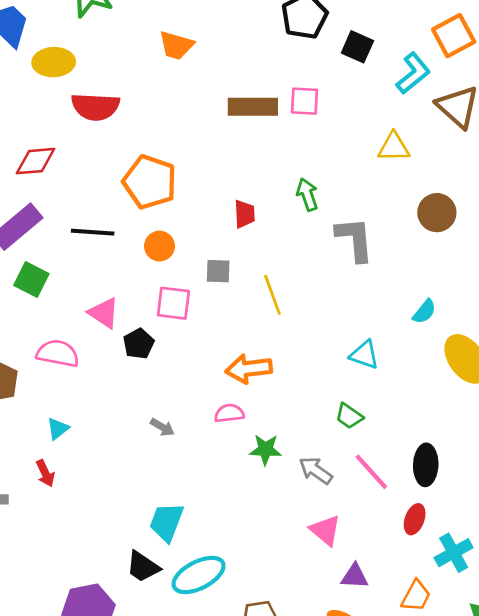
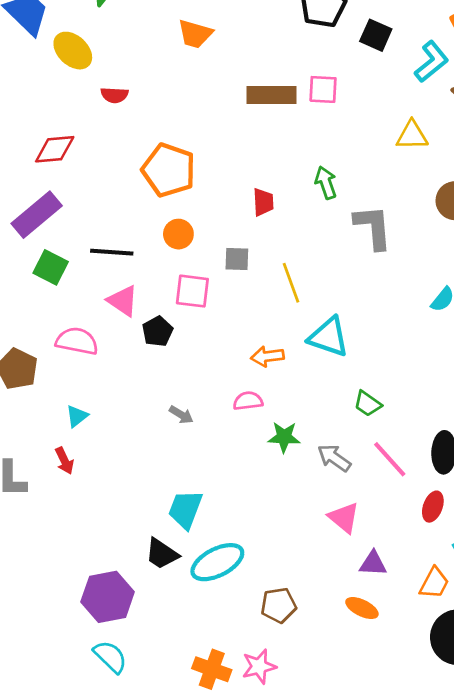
yellow ellipse: (54, 62) -> (73, 51), turned 45
red semicircle: (95, 107) -> (114, 95), size x0.6
black line: (93, 232) -> (112, 252), moved
cyan triangle: (364, 355) -> (329, 337), moved, size x1.4
orange arrow: (249, 369) -> (267, 356), size x0.7

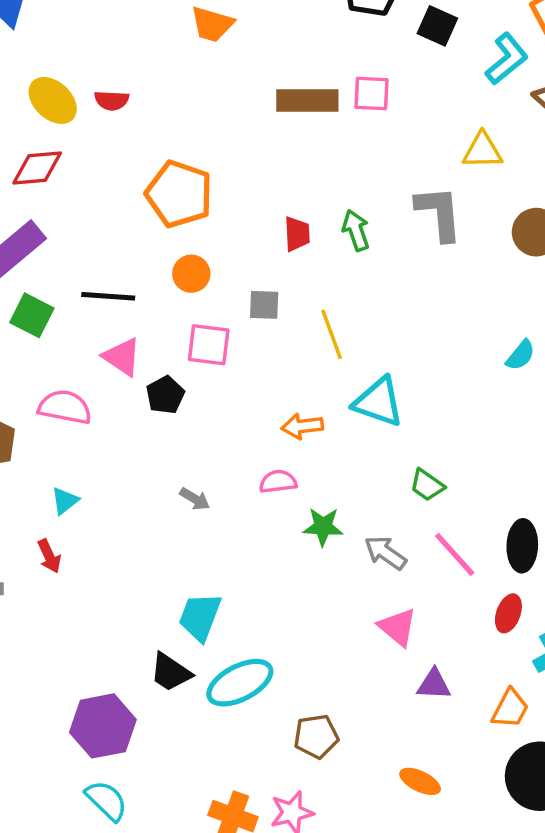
yellow ellipse: (73, 51) -> (53, 100), moved
green arrow: (326, 183) -> (356, 230), moved
gray L-shape: (373, 227) -> (439, 213), moved
orange ellipse: (362, 608) -> (420, 781), moved

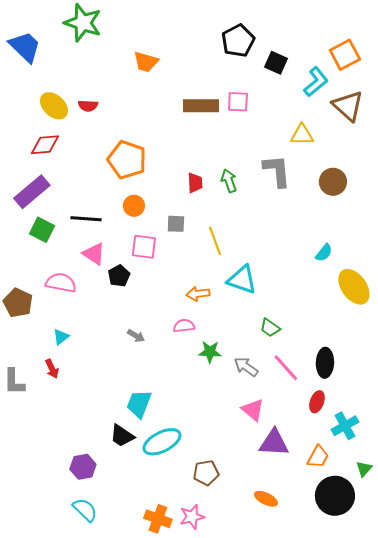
purple triangle: (434, 684) -> (274, 443), size x1.5
purple hexagon: (103, 726) -> (83, 467), size x0.7

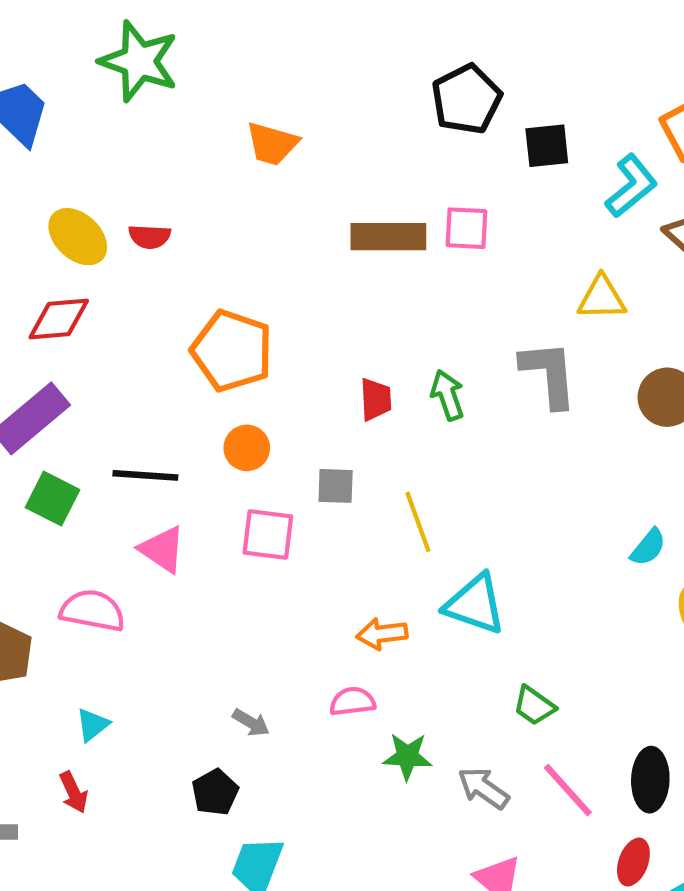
black square: (276, 63) -> (547, 146), turned -30
black pentagon: (119, 276) -> (215, 792), moved

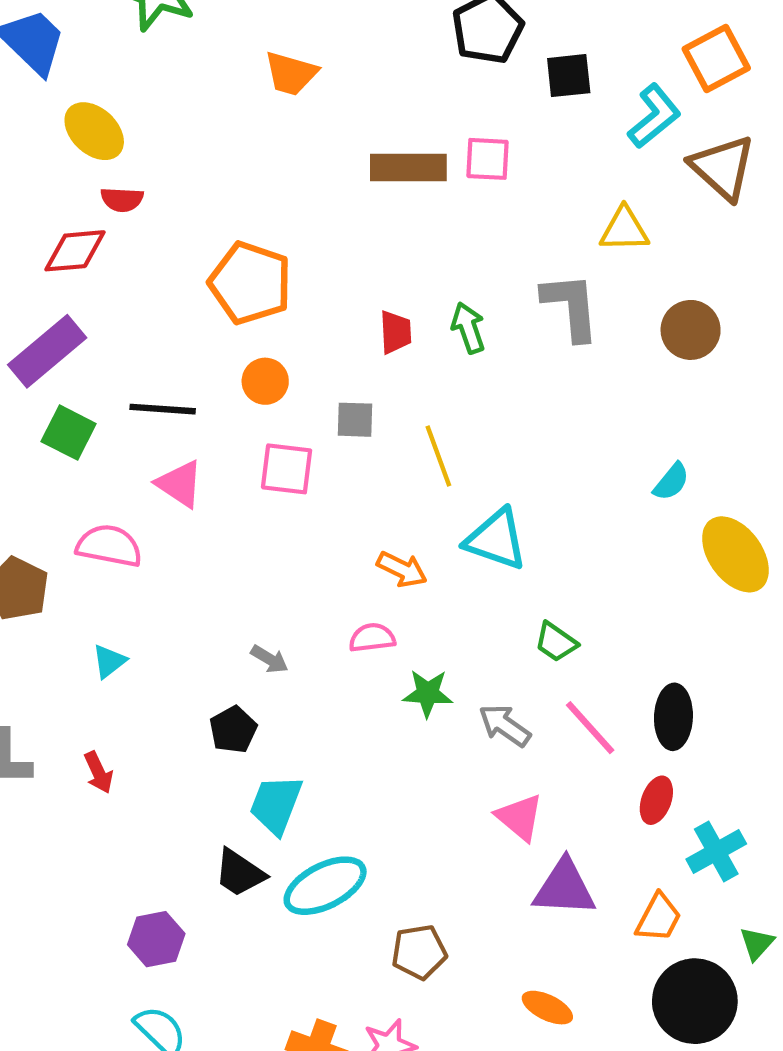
yellow ellipse: (78, 237) -> (94, 131), moved
red semicircle: (150, 237) -> (122, 200), moved
orange arrow: (382, 634) -> (402, 569), turned -147
red arrow: (74, 792) -> (98, 772), moved

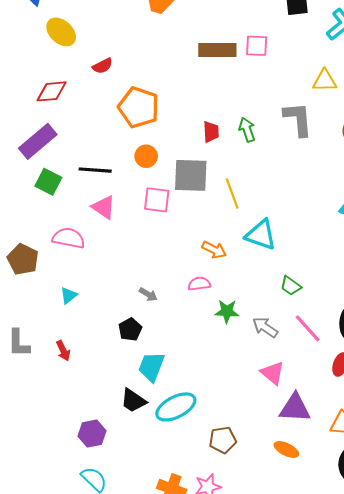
red semicircle: (122, 200) -> (103, 66), moved, turned -30
gray square: (355, 420) -> (191, 175), size x1.8
orange ellipse: (547, 1008) -> (286, 449), moved

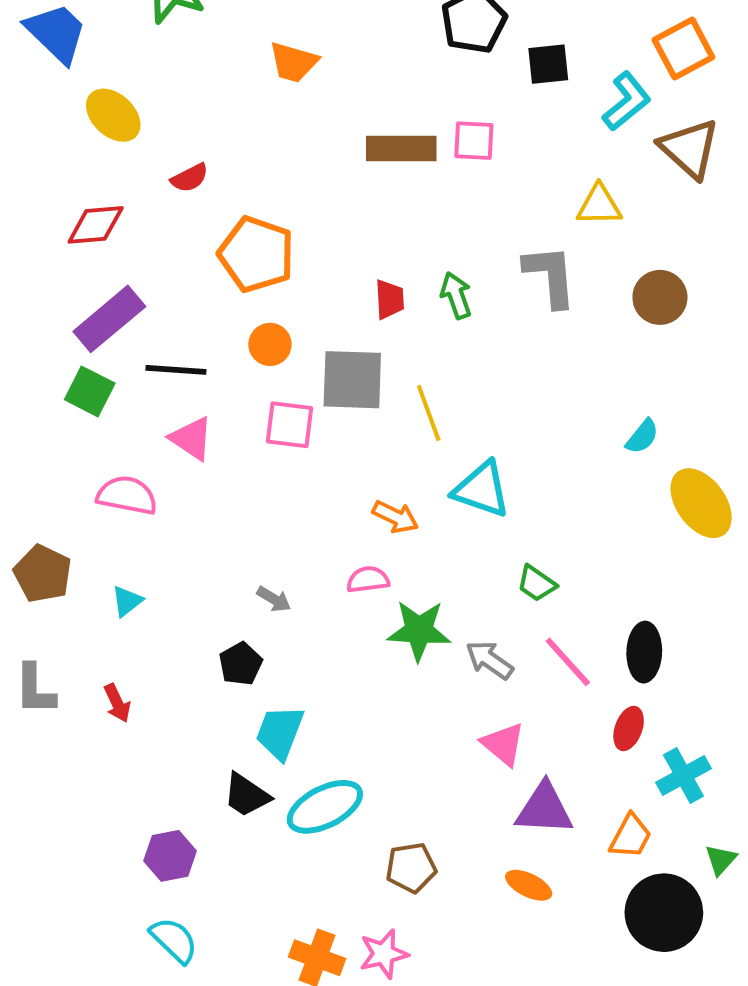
purple rectangle: (38, 141) -> (109, 319), moved
brown pentagon: (23, 259) -> (43, 574), moved
green star: (227, 311) -> (419, 630), size x1.4

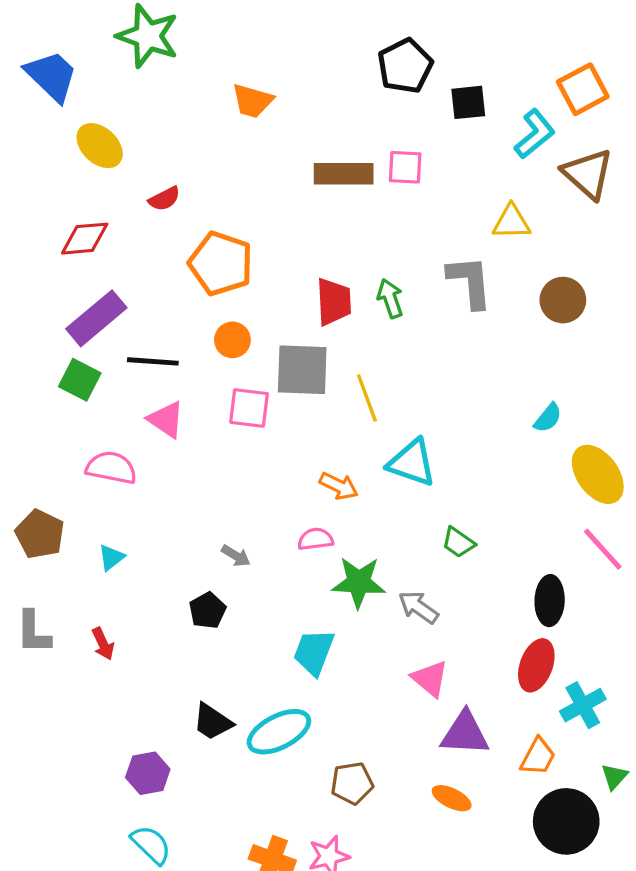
red trapezoid: (390, 299) -> (334, 302), size x1.4
pink line: (568, 662) -> (603, 549), moved
red ellipse: (629, 728) -> (536, 665), size x1.4
cyan trapezoid: (280, 732) -> (314, 652), moved

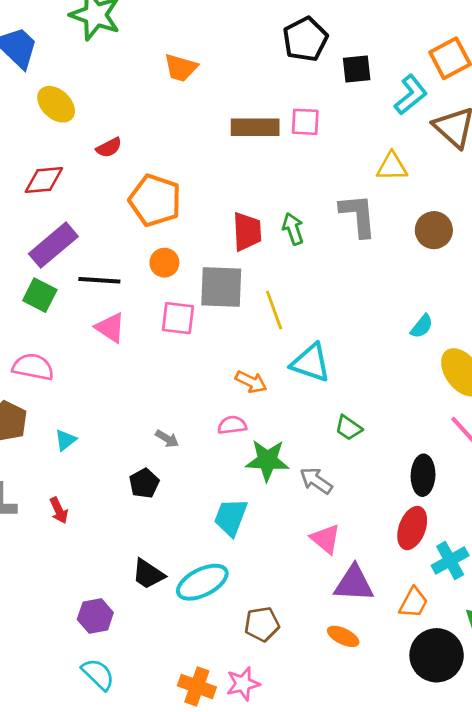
pink semicircle: (111, 468) -> (33, 367), moved

